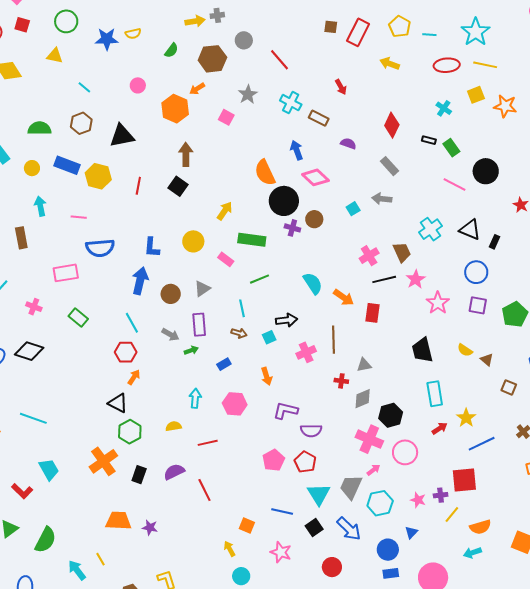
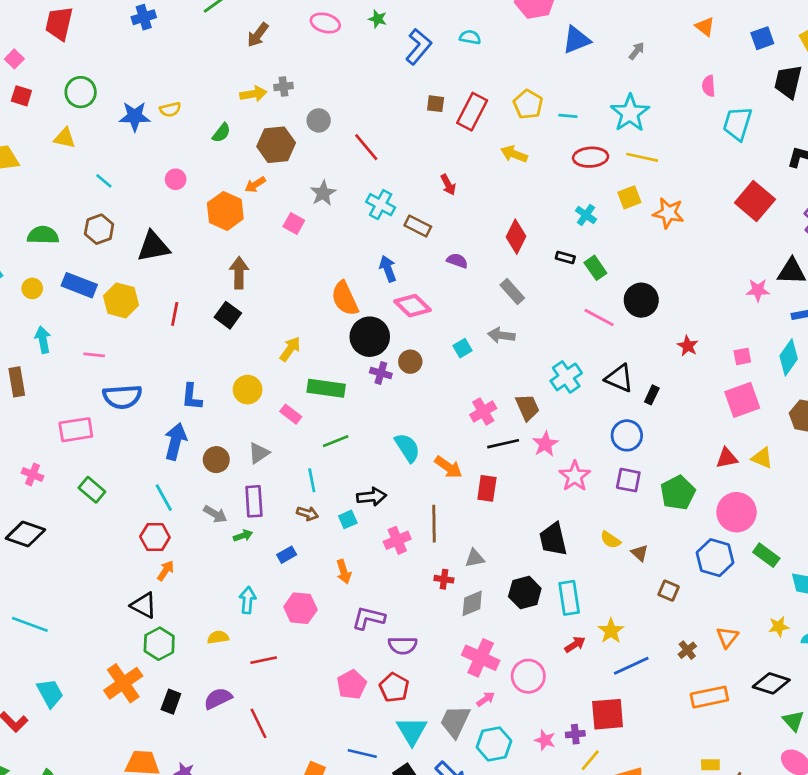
black hexagon: (391, 415) -> (525, 593), moved

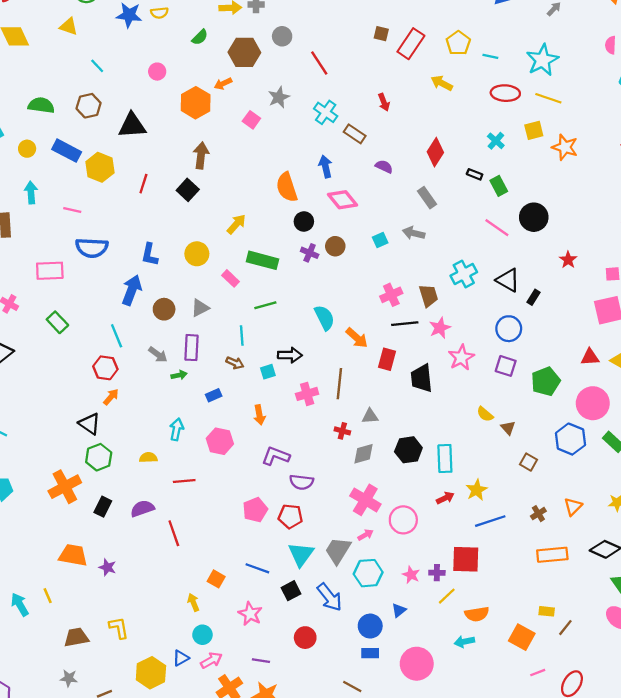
black circle: (370, 337) -> (304, 221), size x0.6
black trapezoid: (553, 539) -> (422, 378), moved
red pentagon: (394, 687) -> (290, 516), turned -30

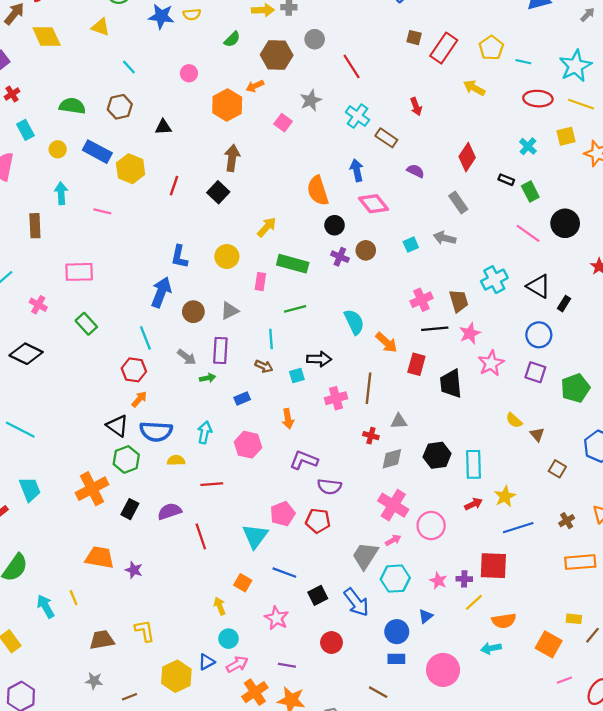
black triangle: (132, 125) -> (163, 127), size x0.6
blue semicircle: (92, 248) -> (156, 431), moved
pink rectangle: (231, 278) -> (260, 282), turned 54
cyan triangle: (301, 554) -> (255, 536), moved

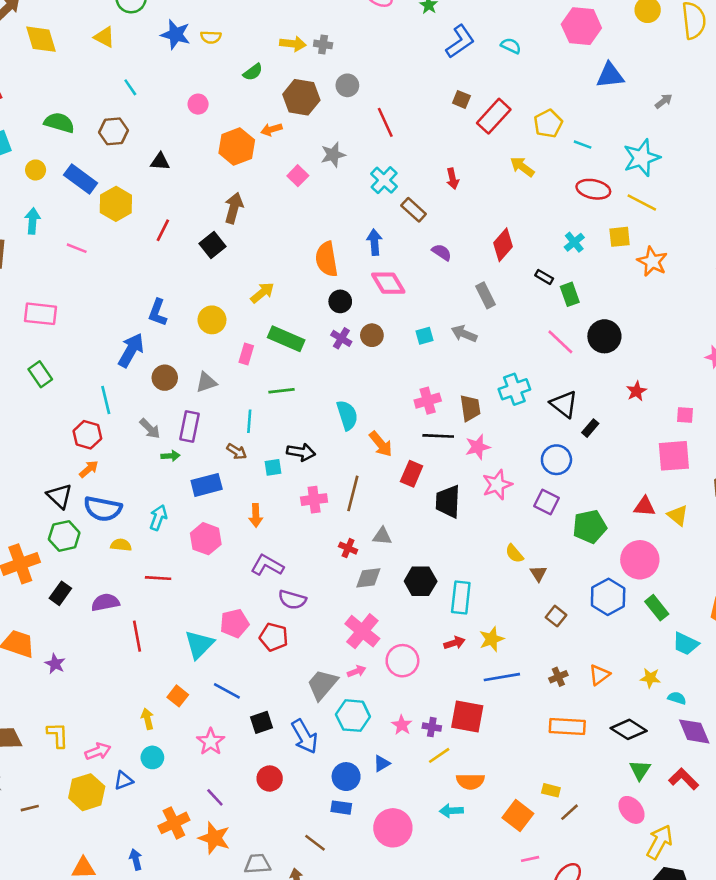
blue rectangle: (242, 399) -> (207, 485), size x1.6
pink arrow: (237, 664) -> (98, 751), moved
purple line: (287, 665) -> (215, 797), turned 30

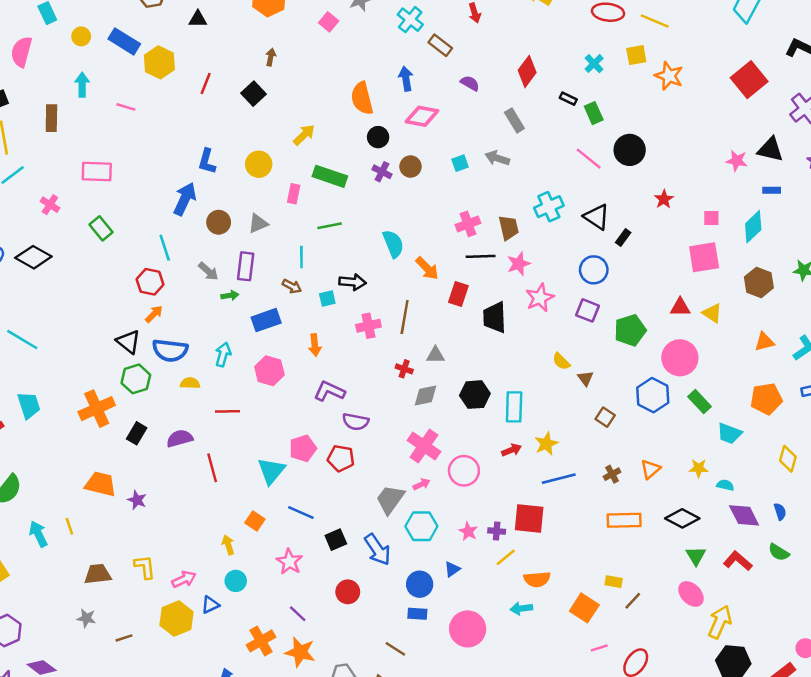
brown arrow: (234, 208) -> (271, 57), size x0.6
pink diamond: (388, 283) -> (422, 116), turned -44

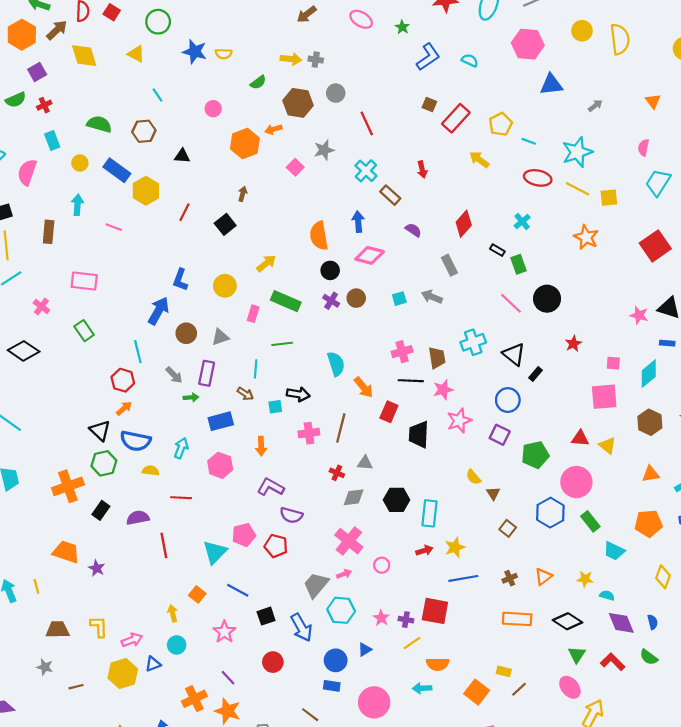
yellow square: (636, 55) -> (609, 198), moved
pink circle: (464, 471) -> (382, 565), size x0.6

